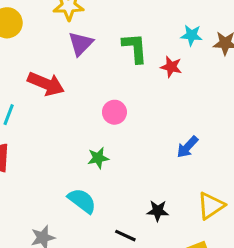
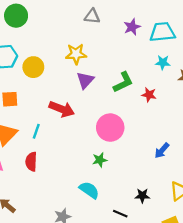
cyan star: (191, 35) -> (163, 62), moved
green L-shape: (135, 48) -> (123, 82), turned 70
pink circle: (114, 112) -> (110, 128), size x1.6

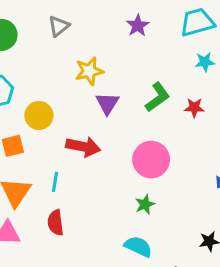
gray triangle: (92, 16) -> (59, 26), moved, turned -35
purple star: (132, 27) -> (138, 26), moved
yellow circle: (33, 67) -> (39, 115), moved

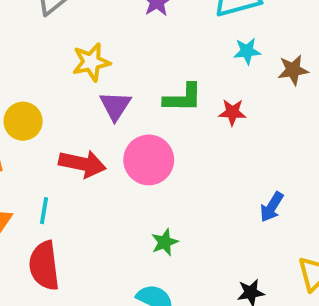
green L-shape: (158, 97) -> (183, 98), turned 36
pink circle: (151, 160) -> (149, 160), moved
red semicircle: (56, 223) -> (44, 266), size x1.4

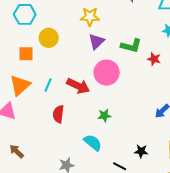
red arrow: (82, 164) -> (78, 86), moved
red semicircle: (44, 266) -> (58, 114), moved, size x0.7

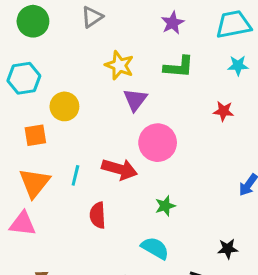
yellow star: (90, 17) -> (119, 65), turned 30
green L-shape: (131, 46) -> (179, 67), moved

